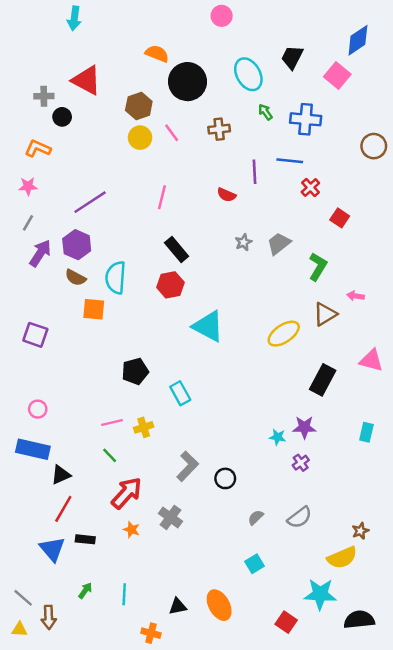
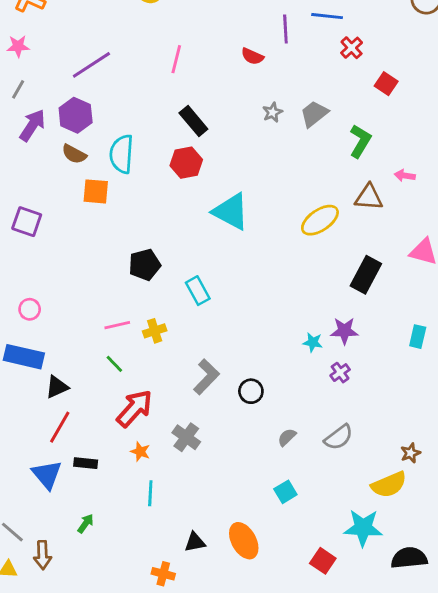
brown triangle: (325, 314) -> (369, 197), turned 35
cyan line: (124, 594) -> (150, 493), moved

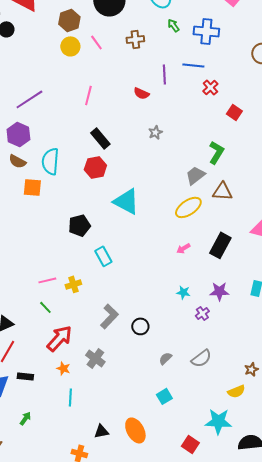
gray trapezoid: (314, 114) -> (195, 175), moved
pink arrow: (405, 176) -> (183, 248), moved, turned -40
black pentagon: (145, 265) -> (79, 225), moved
purple star: (344, 331) -> (219, 291), moved
yellow semicircle: (389, 485) -> (236, 391), size x0.7

